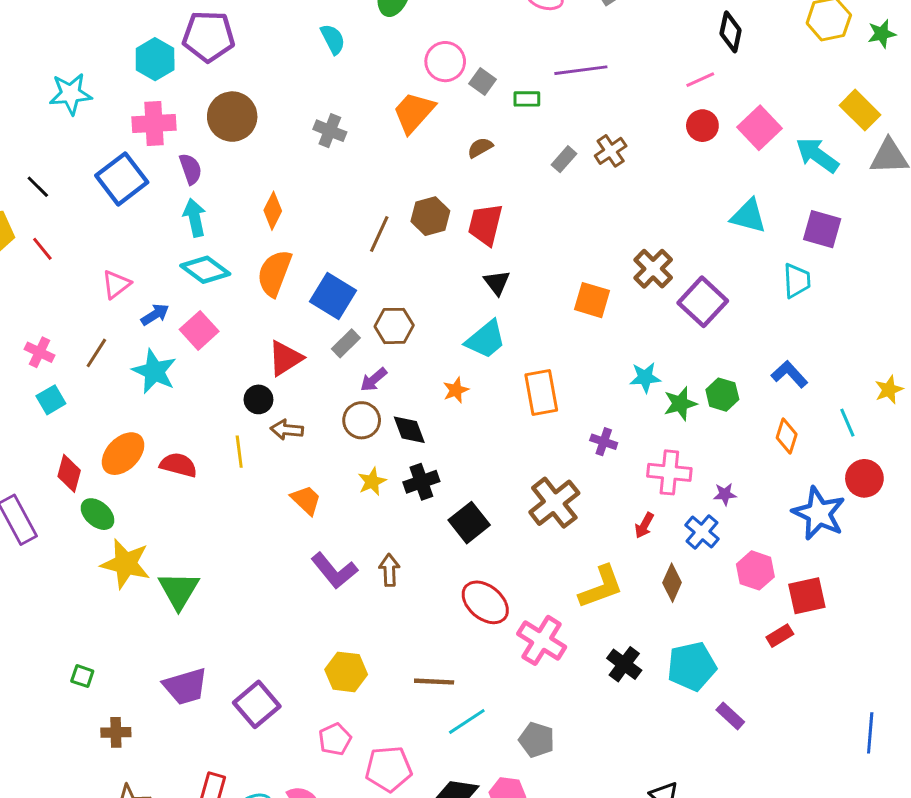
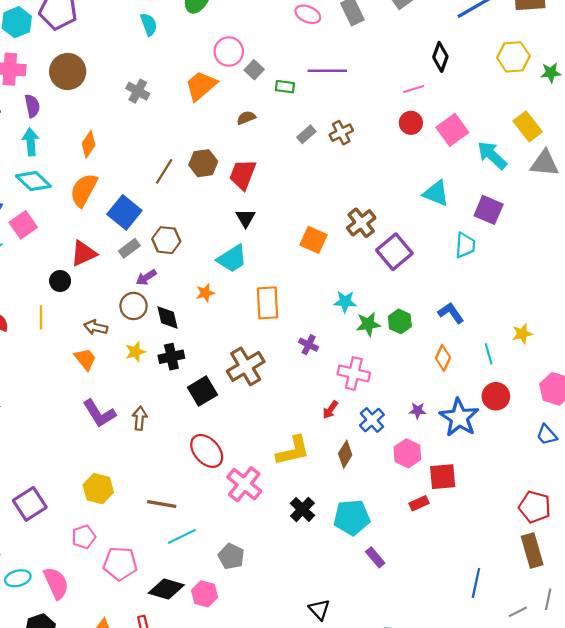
brown arrow: (287, 430) -> (96, 327), moved
purple star: (725, 494) -> (418, 411), moved
brown cross: (554, 503) -> (246, 366), moved

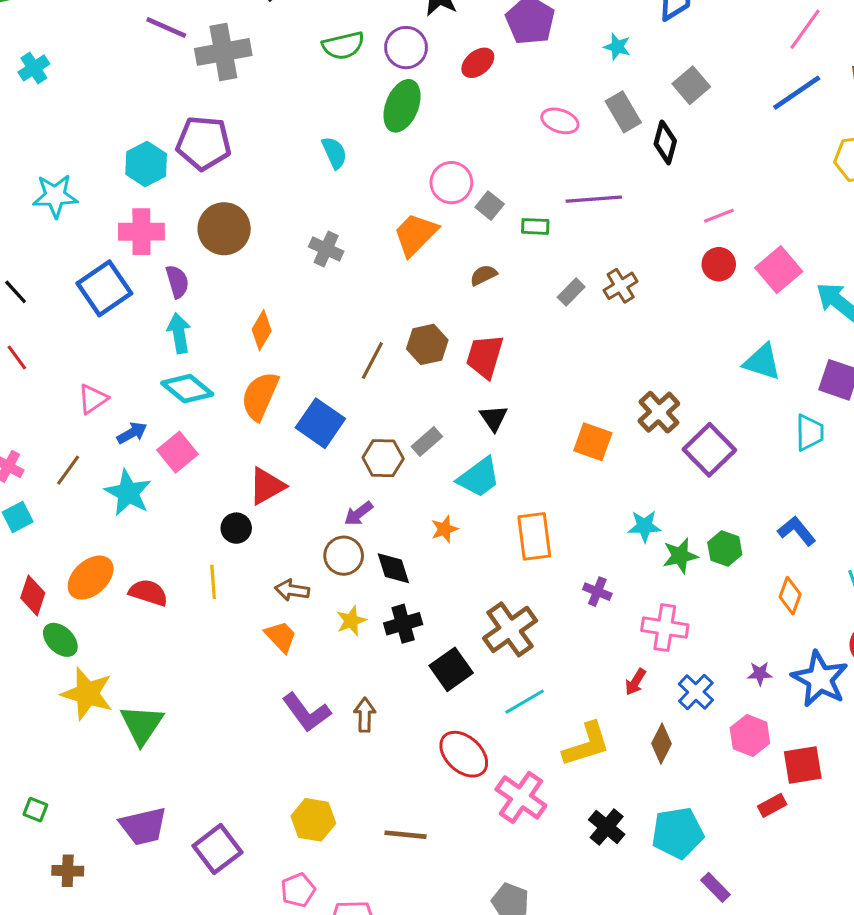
black diamond: (440, 57) -> (665, 142), moved
gray rectangle: (129, 248) -> (427, 442), moved
cyan line: (182, 536) -> (525, 702), moved

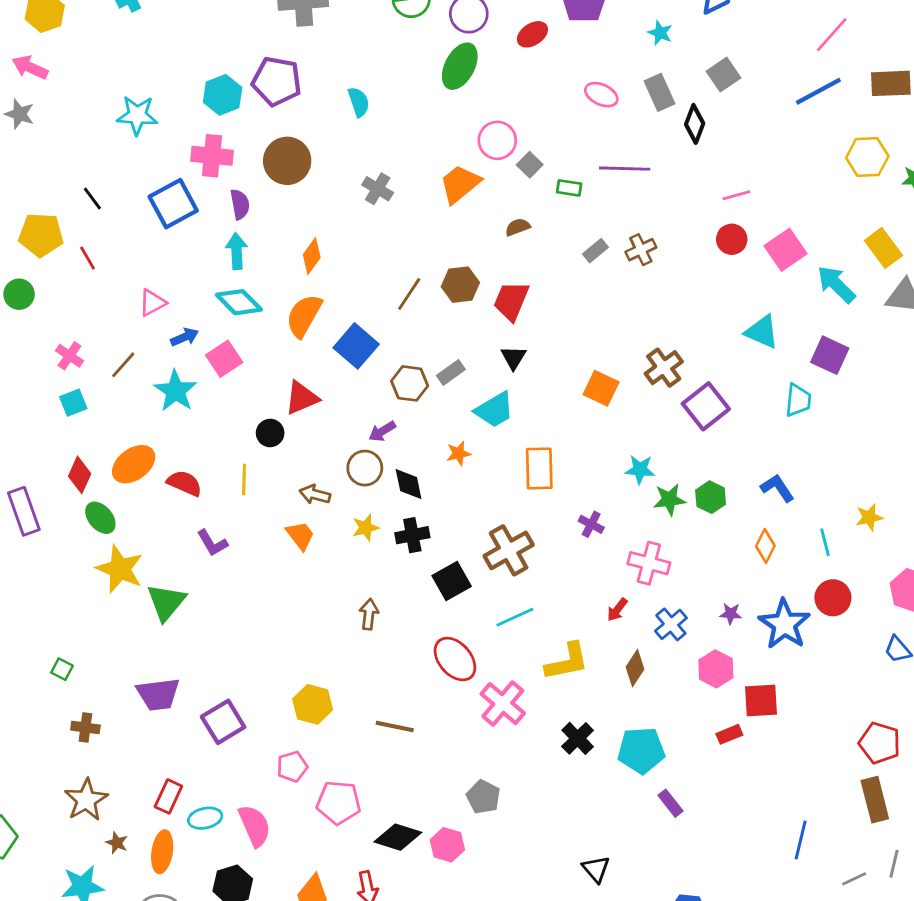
cyan semicircle: (334, 153) -> (359, 102), moved
purple L-shape: (307, 712) -> (212, 543), moved, size x0.7

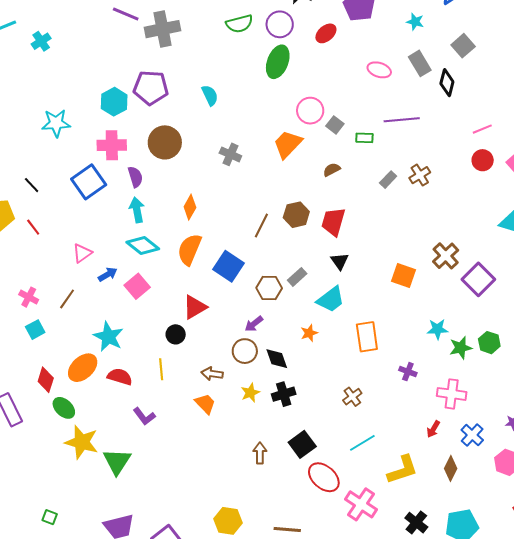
cyan star: (176, 391) -> (108, 337), moved
brown cross: (509, 550) -> (352, 397), size x0.6
black square: (452, 581) -> (302, 444), moved

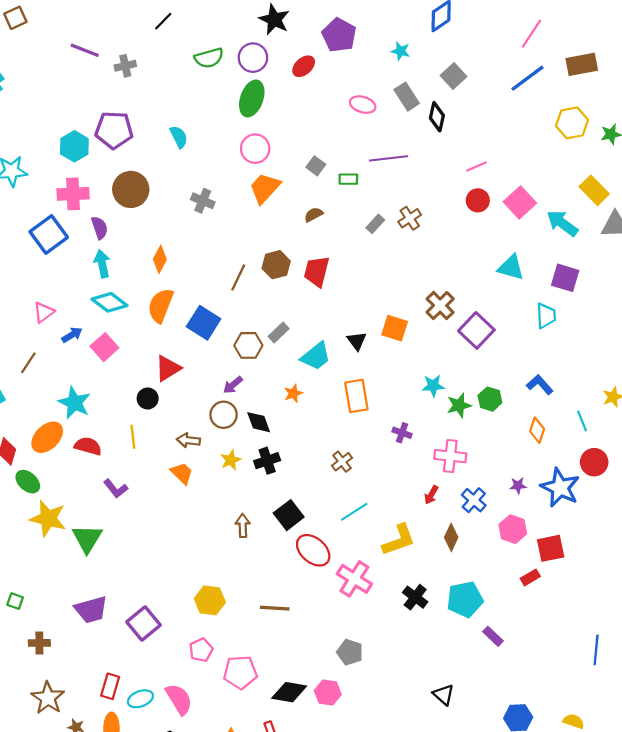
gray cross: (163, 29) -> (125, 66), size x0.6
pink circle: (310, 111) -> (255, 149), moved
black triangle: (340, 261) -> (357, 341), moved

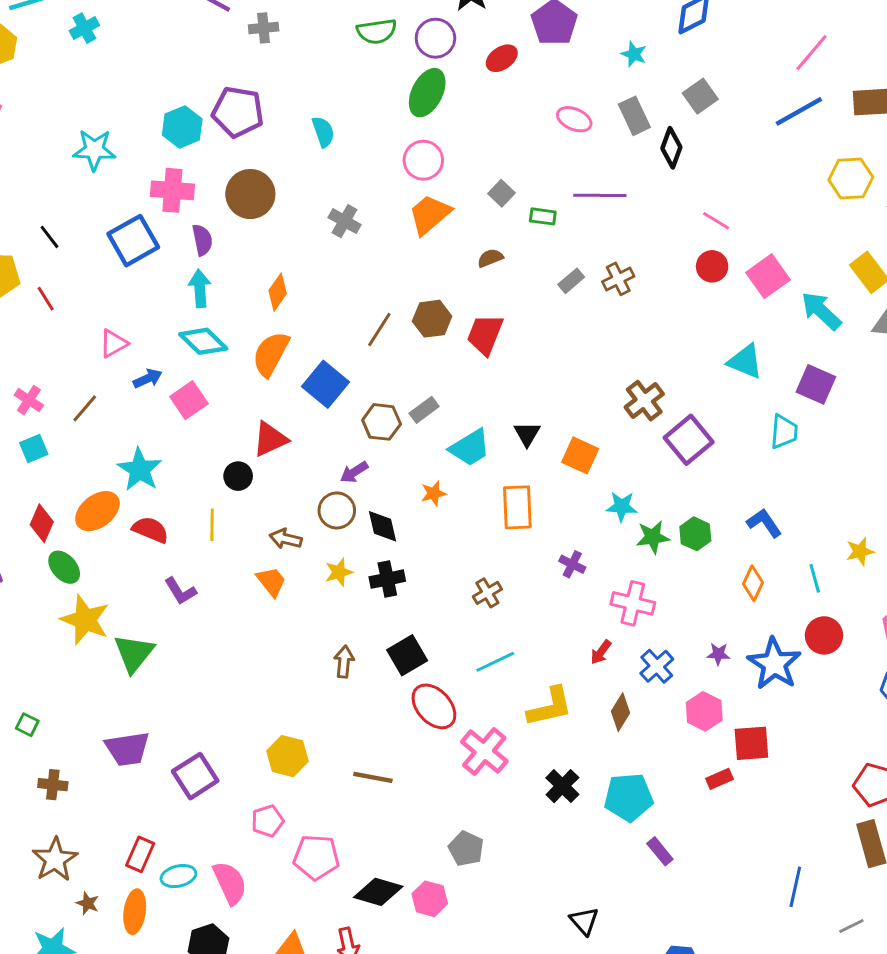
pink line: (477, 166) -> (716, 221), turned 48
orange square: (395, 328) -> (580, 455), moved

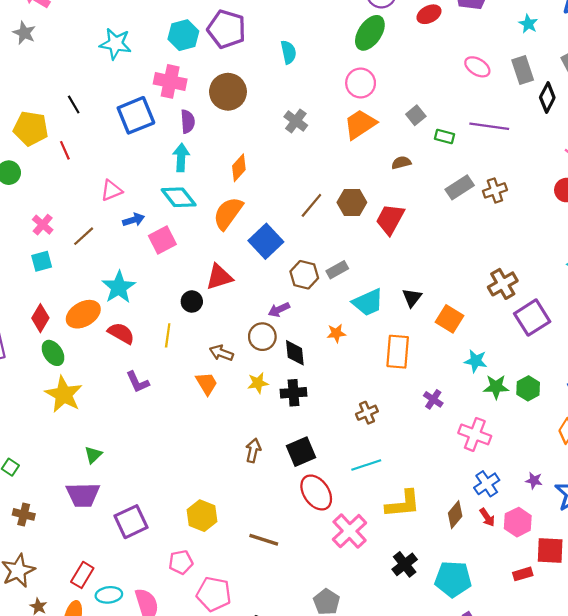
gray rectangle: (571, 281) -> (460, 187), size x1.4
red arrow: (601, 652) -> (487, 517), moved, turned -78
green triangle: (134, 653) -> (93, 455), moved, size x0.6

